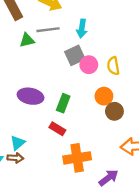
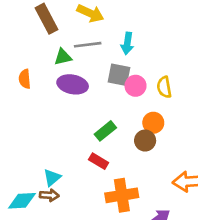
gray square: (75, 55) -> (119, 75), turned 36
purple ellipse: (31, 96) -> (73, 84), moved
green rectangle: (63, 103) -> (105, 131), turned 30
brown circle: (114, 111) -> (145, 141), moved

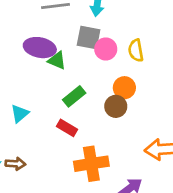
green triangle: (63, 57) -> (57, 60), moved, turned 36
cyan triangle: (52, 177) -> (20, 114), moved

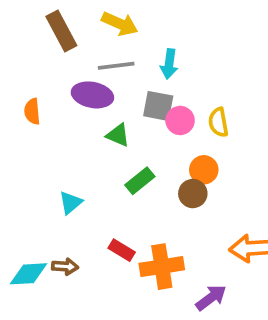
purple ellipse: (40, 48) -> (92, 95), moved
red rectangle: (67, 128) -> (122, 250), moved

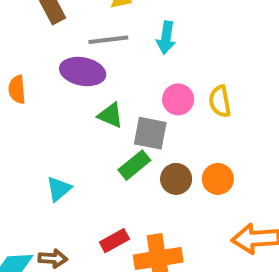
gray square: (158, 106) -> (150, 133), moved
orange circle: (204, 170) -> (218, 179), moved
brown circle: (193, 194) -> (176, 179), moved
red rectangle: (122, 250) -> (114, 241), turned -60

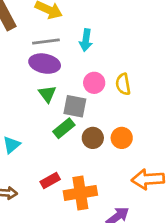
purple ellipse: (83, 72) -> (45, 64), moved
green triangle: (110, 115) -> (47, 94), turned 30

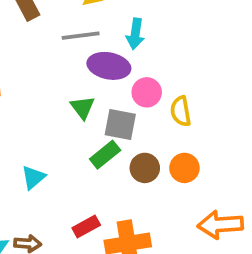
purple ellipse: (45, 64) -> (109, 66), moved
yellow semicircle: (123, 84) -> (181, 111), moved

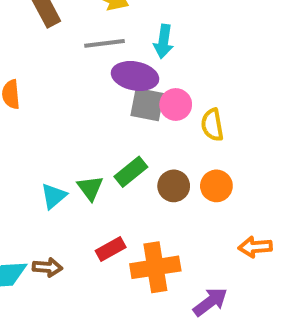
green triangle: (82, 107) -> (90, 188), moved
gray square: (120, 124) -> (147, 105), moved
orange arrow: (220, 225) -> (255, 247), size x0.7

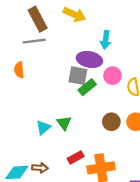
gray line: (104, 43) -> (34, 41), moved
gray square: (147, 105) -> (78, 76), moved
green rectangle: (131, 172) -> (87, 87), moved

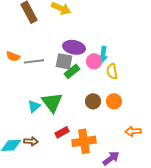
cyan arrow: (106, 40) -> (103, 54), moved
gray line: (34, 41) -> (34, 61), moved
orange semicircle: (19, 70) -> (13, 56), turned -64
green triangle: (64, 123) -> (52, 102), size x1.6

